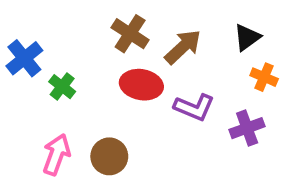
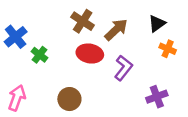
purple L-shape: (194, 107) -> (123, 68), turned -75
purple cross: (247, 128) -> (157, 97), moved
pink arrow: (56, 154) -> (17, 98), moved

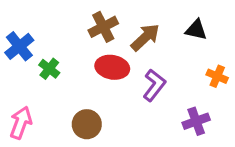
brown cross: (83, 21) -> (103, 27), turned 30
black triangle: (157, 24) -> (196, 30), turned 48
orange cross: (168, 49) -> (217, 76), moved

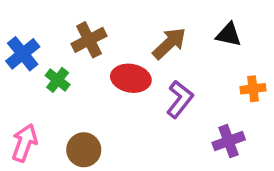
brown cross: (103, 27) -> (89, 40), moved
orange cross: (217, 76) -> (253, 89), turned -30
brown circle: (87, 124) -> (84, 150), moved

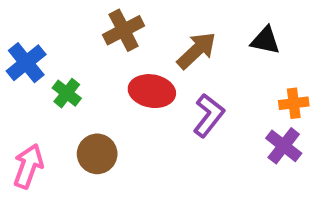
brown cross: (89, 40) -> (124, 30), moved
purple cross: (229, 141) -> (284, 146), moved, turned -32
brown circle: (84, 150) -> (97, 154), moved

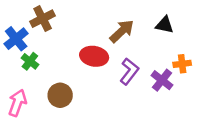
brown cross: (124, 30) -> (43, 19), moved
green cross: (67, 93) -> (30, 61), moved
purple cross: (284, 146) -> (162, 80), moved

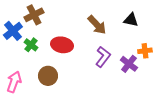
brown arrow: (122, 31) -> (97, 25), turned 90
red ellipse: (94, 56) -> (62, 45), moved
green cross: (30, 61) -> (31, 45), moved

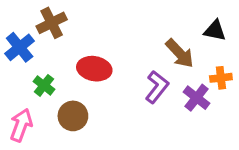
black triangle: (131, 20) -> (215, 31), moved
brown arrow: (97, 25) -> (180, 53), moved
green cross: (31, 45) -> (44, 85), moved

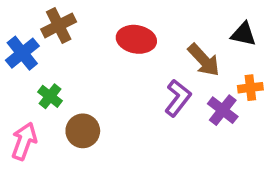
red ellipse: (94, 69) -> (136, 39), moved

